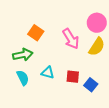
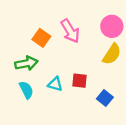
pink arrow: (71, 39) -> (70, 31), moved
red square: (73, 77) -> (79, 81), moved

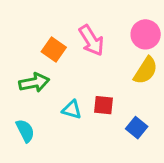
cyan semicircle: (26, 90) -> (25, 131), moved

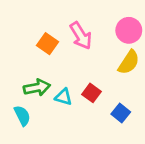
green arrow: (34, 83) -> (37, 88), moved
red square: (103, 105) -> (91, 93), turned 30

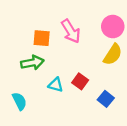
orange square: (48, 44) -> (42, 38), turned -30
green arrow: (37, 88) -> (32, 63), moved

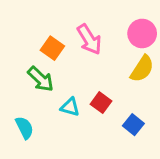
orange square: (42, 38) -> (52, 48), turned 30
green arrow: (32, 63) -> (41, 79), turned 55

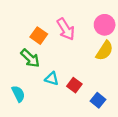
red square: (101, 103) -> (74, 85), moved
blue square: (133, 125) -> (98, 100), moved

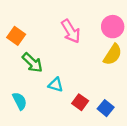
orange square: (39, 36) -> (16, 36), moved
red square: (74, 85) -> (80, 102), moved

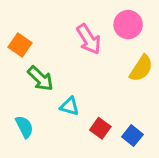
pink circle: (113, 27) -> (128, 25), moved

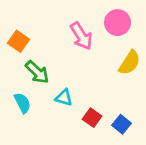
cyan semicircle: (24, 127) -> (22, 103), moved

